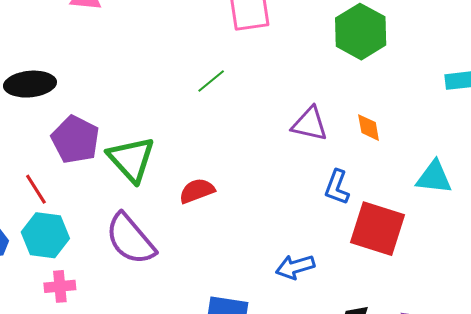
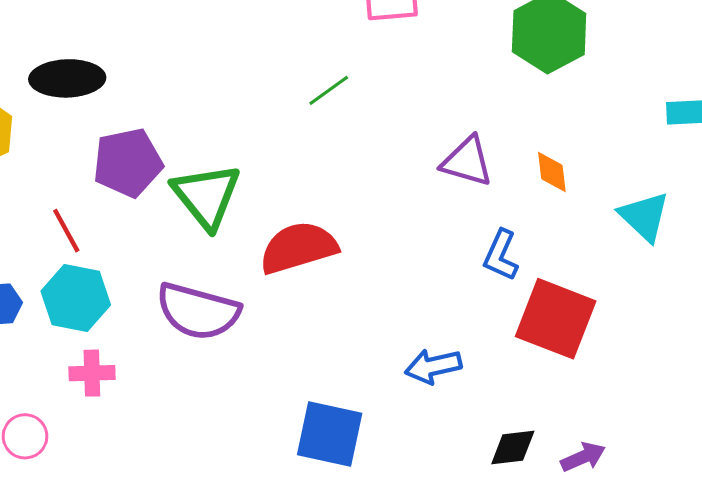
purple pentagon: (75, 140) -> (128, 163), turned 30
cyan triangle: (434, 177) -> (644, 216), moved, turned 33
red semicircle: (197, 191) -> (298, 248), size x1.5
purple semicircle: (130, 239) -> (198, 311), turned -38

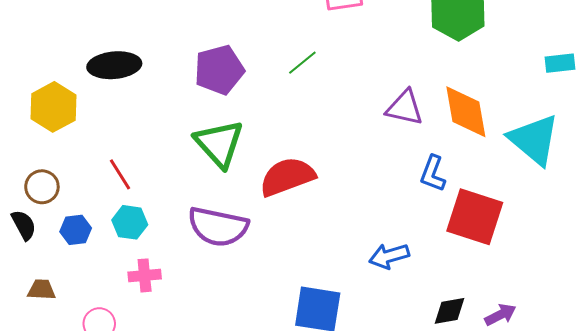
purple pentagon: (128, 163) -> (219, 70), moved
orange diamond: (552, 172) -> (466, 112), size x1.8
cyan triangle: (644, 216) -> (534, 140), size x1.4
cyan hexagon: (76, 298) -> (130, 222), size x0.7

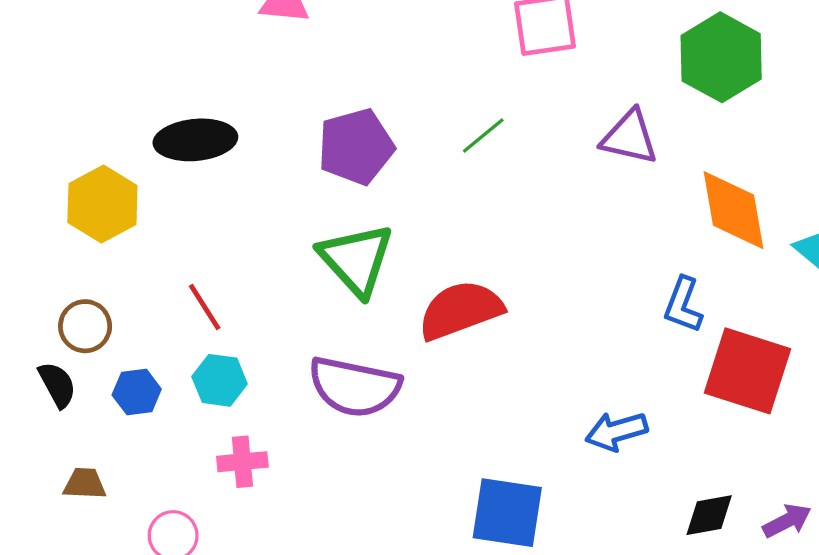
purple triangle: (405, 108) -> (630, 137), moved

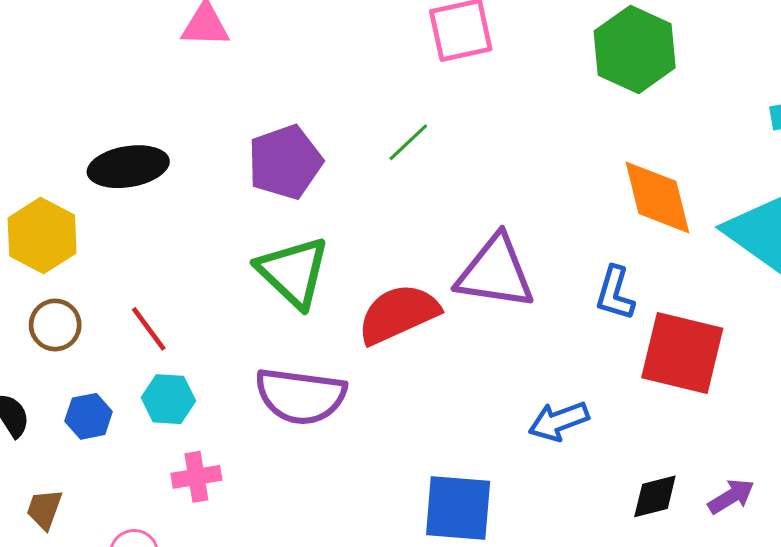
purple triangle: (630, 137) -> (495, 272), moved, size x1.4
brown circle: (85, 326) -> (55, 325), moved
brown trapezoid: (85, 484) -> (44, 509), turned -69

